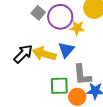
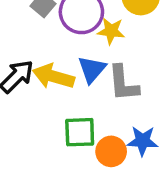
gray L-shape: (82, 75) -> (123, 83), moved

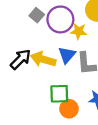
orange circle: (111, 151) -> (69, 109), moved

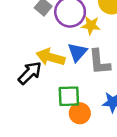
black arrow: (21, 59) -> (30, 73), moved

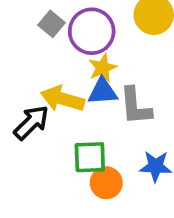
yellow star: (91, 25) -> (103, 68), moved, turned -30
blue triangle: (77, 52) -> (103, 91), turned 45

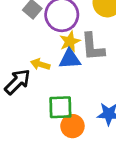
yellow arrow: (62, 99) -> (40, 64), size x0.6
gray L-shape: (135, 106) -> (93, 47), moved

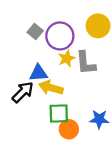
blue triangle: (70, 59) -> (39, 73), moved
yellow arrow: (40, 64) -> (51, 88), moved, size x1.5

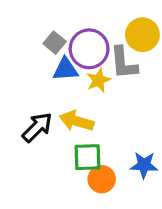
gray L-shape: (86, 63) -> (124, 63), moved
blue triangle: (39, 73) -> (66, 69), moved

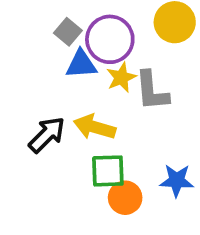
gray L-shape: (124, 63) -> (152, 91), moved

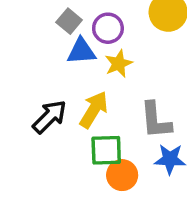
purple circle: (110, 39) -> (108, 28), size x0.7
gray L-shape: (152, 91) -> (156, 120), moved
yellow arrow: (95, 127) -> (94, 110), turned 105

